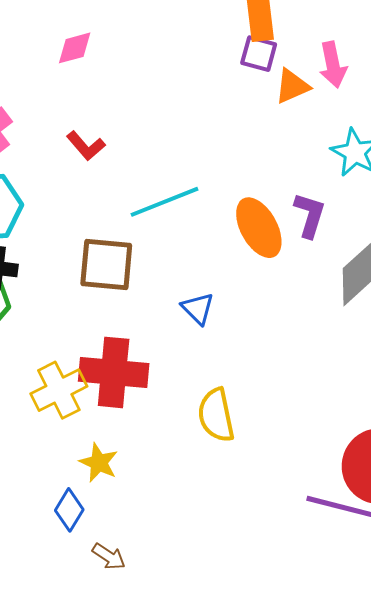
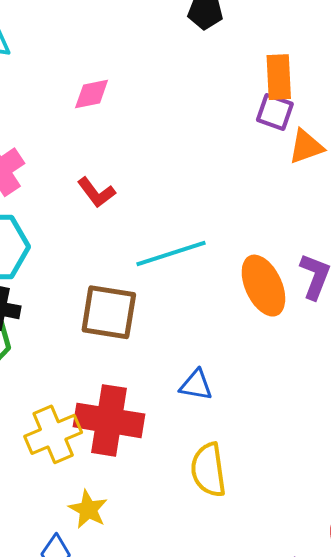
blue triangle: (198, 308) -> (196, 385), moved, turned -39

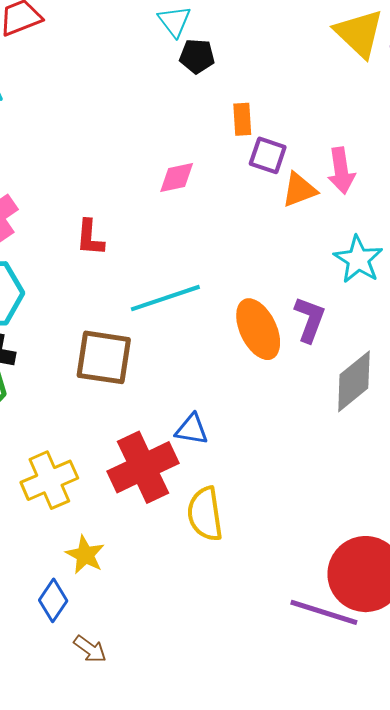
orange rectangle: (279, 77) -> (242, 119), moved, size x0.7
pink diamond: (92, 94) -> (177, 177), moved
red L-shape: (96, 192) -> (90, 238), turned 42
red cross: (109, 420) -> (143, 467), moved, turned -34

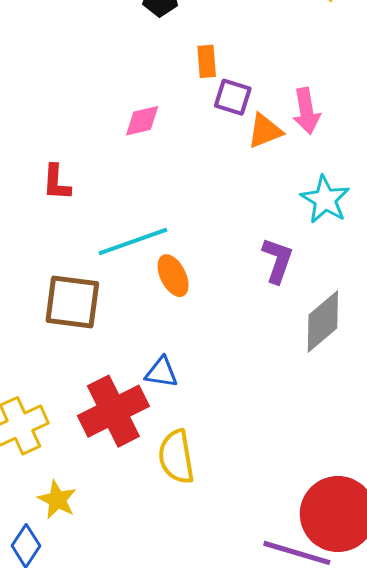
orange ellipse: (258, 329) -> (173, 276), moved, size x0.7

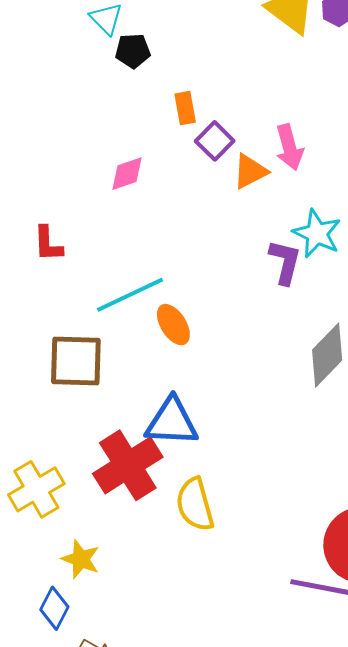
purple square: (233, 97) -> (215, 141), turned 33
purple L-shape: (277, 260) -> (285, 262), moved
blue triangle: (162, 372) -> (172, 422), size x1.6

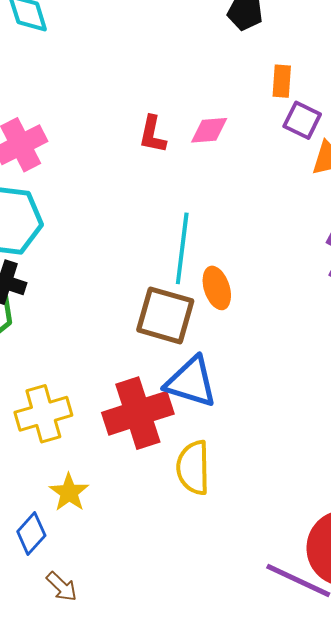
purple square: (215, 141) -> (302, 120), turned -33
red L-shape: (48, 244) -> (152, 134), moved
cyan line: (130, 295) -> (182, 248), turned -72
brown square: (76, 361) -> (165, 315), moved

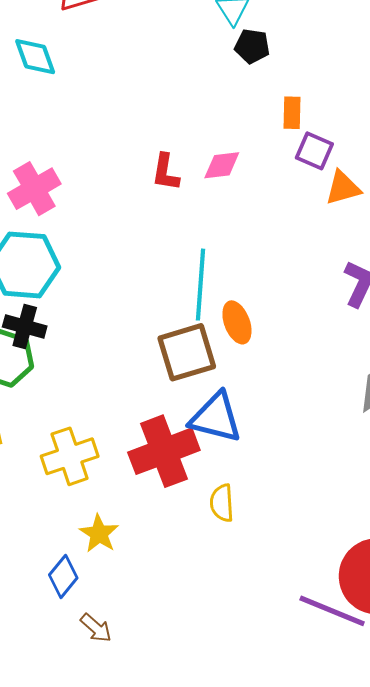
brown square: (165, 315) -> (187, 352), turned -30
yellow semicircle: (193, 468) -> (222, 503), size x0.7

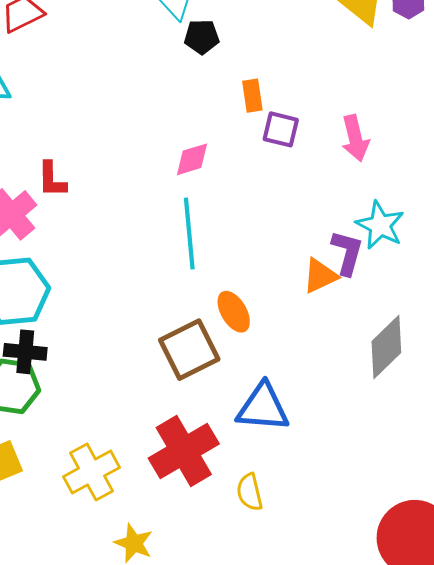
red L-shape: (165, 172) -> (52, 179), moved
orange triangle: (343, 188) -> (320, 276), moved
cyan line: (200, 285) -> (189, 234), moved
blue triangle: (216, 418) -> (263, 407), moved

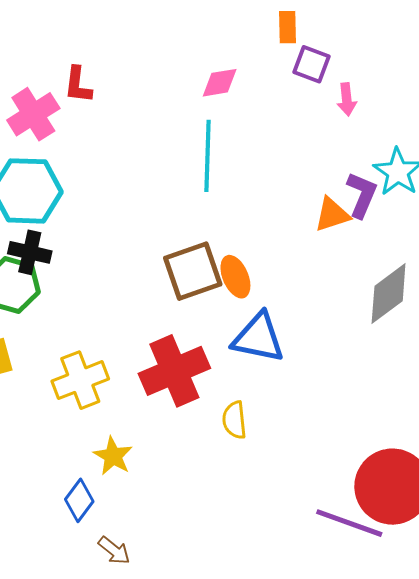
pink arrow: (355, 138) -> (347, 99), moved, size x0.7
orange ellipse: (234, 312) -> (235, 277), moved

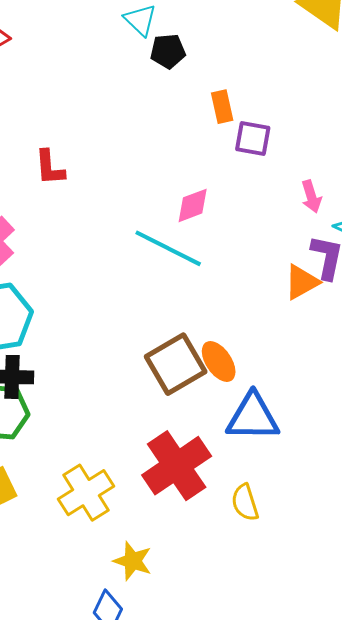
pink diamond: (220, 83) -> (193, 205), moved
red L-shape: (78, 85) -> (50, 168), moved
pink arrow: (347, 99) -> (311, 197), moved
cyan line: (207, 156) -> (168, 248), turned -54

